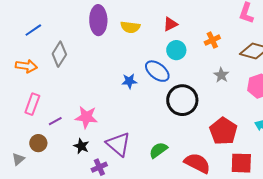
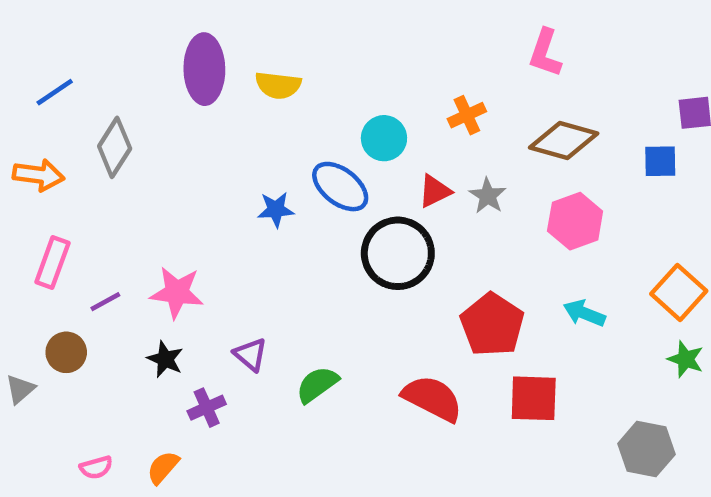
red triangle: (170, 24) -> (435, 191), moved
purple triangle: (118, 144) -> (250, 355), size x0.6
green semicircle: (158, 150) -> (317, 385), moved

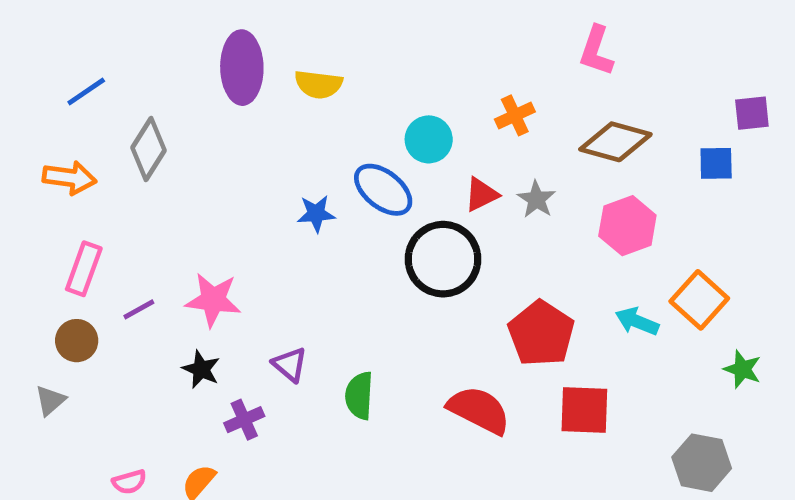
orange square: (679, 292) -> (699, 300), moved
brown circle: (66, 352) -> (77, 341), moved
green semicircle: (317, 385) -> (359, 396), turned -51

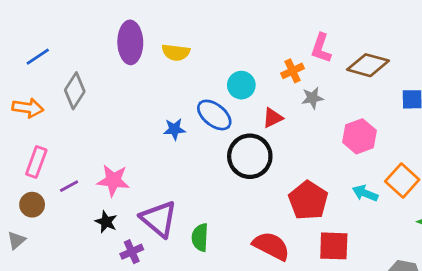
pink L-shape: (596, 51) -> (321, 48), moved
brown diamond: (615, 142) -> (368, 65), moved
gray star: (536, 199) -> (312, 98), moved, turned 30
purple triangle: (290, 365) -> (159, 219), size x1.8

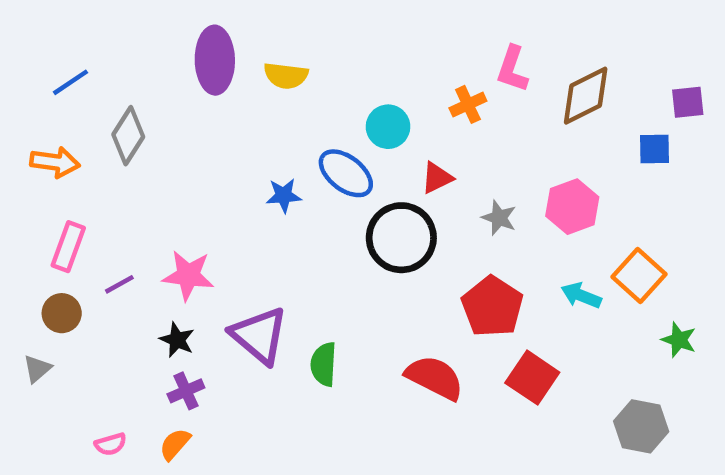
brown diamond: (368, 65) -> (586, 96), turned -42
gray star: (312, 98) -> (499, 218), moved, turned 30
red square: (334, 246) -> (532, 378), turned 32
purple cross: (132, 252) -> (186, 391), moved

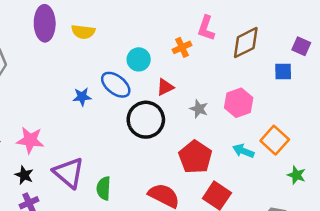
purple square: (688, 102) -> (301, 46), turned 30

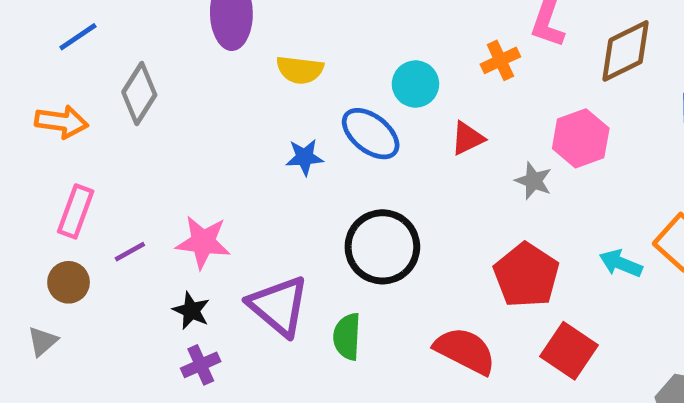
yellow semicircle: (83, 32) -> (300, 70), moved
pink hexagon: (239, 103) -> (581, 138), moved
black circle: (146, 120) -> (382, 247), moved

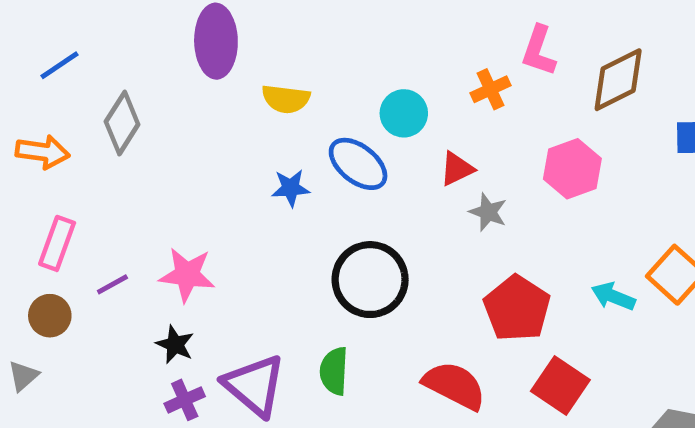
gray star: (533, 181) -> (488, 212), moved
purple triangle: (279, 306) -> (254, 385), moved

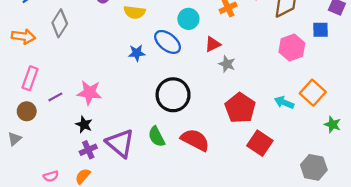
pink hexagon: (572, 169) -> (292, 47), moved
green semicircle: (334, 371) -> (157, 137), turned -30
red semicircle: (454, 385) -> (195, 140), moved

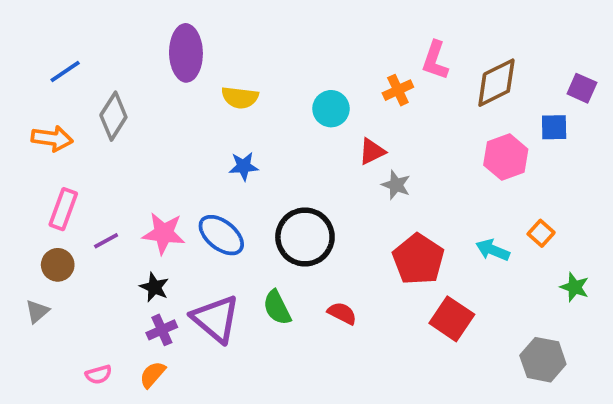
blue ellipse: (168, 42) -> (221, 235), moved
orange square: (313, 93) -> (541, 233), size x0.6
red semicircle: (195, 140) -> (342, 313), size x0.6

